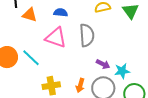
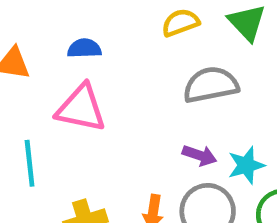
gray semicircle: (87, 35) -> (211, 85), moved, turned -90
cyan line: (31, 58) -> (30, 163), turned 48

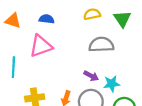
pink triangle: (81, 108) -> (41, 46), turned -40

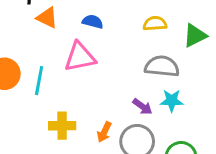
green triangle: (122, 19) -> (195, 36), turned 30
cyan star: (112, 84) -> (172, 101), moved

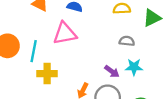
gray semicircle: (162, 66) -> (127, 41), size x0.6
yellow cross: (62, 126) -> (47, 74), moved

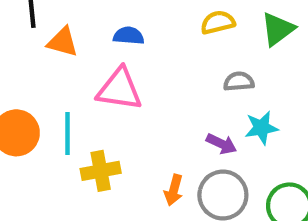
pink triangle: (65, 33) -> (120, 89), turned 30

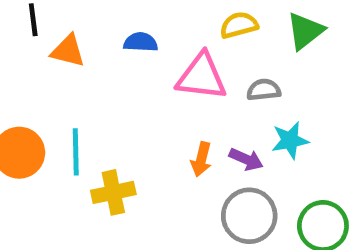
pink triangle: (120, 89) -> (202, 77), moved
orange arrow: (174, 190) -> (201, 159), moved

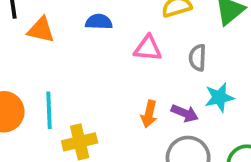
pink triangle: (202, 77) -> (148, 48), size x0.7
gray semicircle: (264, 90) -> (197, 58), turned -80

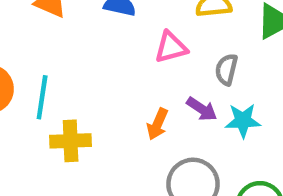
pink triangle: (148, 48) -> (171, 47), turned -32
purple arrow: (185, 113) -> (202, 109), moved

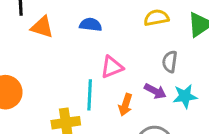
pink triangle: (171, 47) -> (112, 67), moved
cyan line: (42, 97) -> (90, 95), moved

